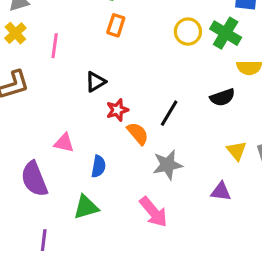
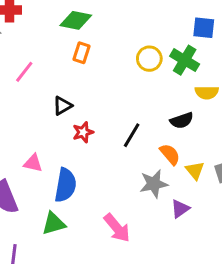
pink line: (55, 46) -> (24, 72), turned 30
orange semicircle: (138, 133) -> (170, 154), moved
gray star: (168, 165) -> (154, 184), moved
blue semicircle: (99, 166) -> (65, 185), size x1.6
purple triangle: (221, 192) -> (180, 209), turned -42

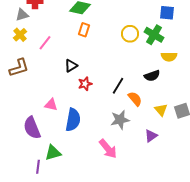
orange semicircle: (170, 154) -> (135, 99), moved
gray star: (154, 184) -> (120, 120), moved
green triangle: (54, 223) -> (53, 153), moved

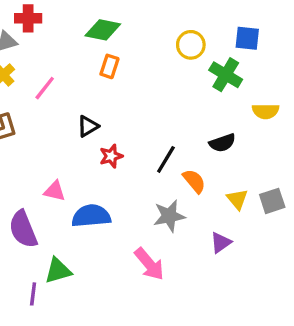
yellow circle: (130, 34) -> (191, 45), moved
yellow semicircle: (169, 57) -> (266, 111), moved
blue semicircle: (73, 120) -> (91, 216), turned -105

